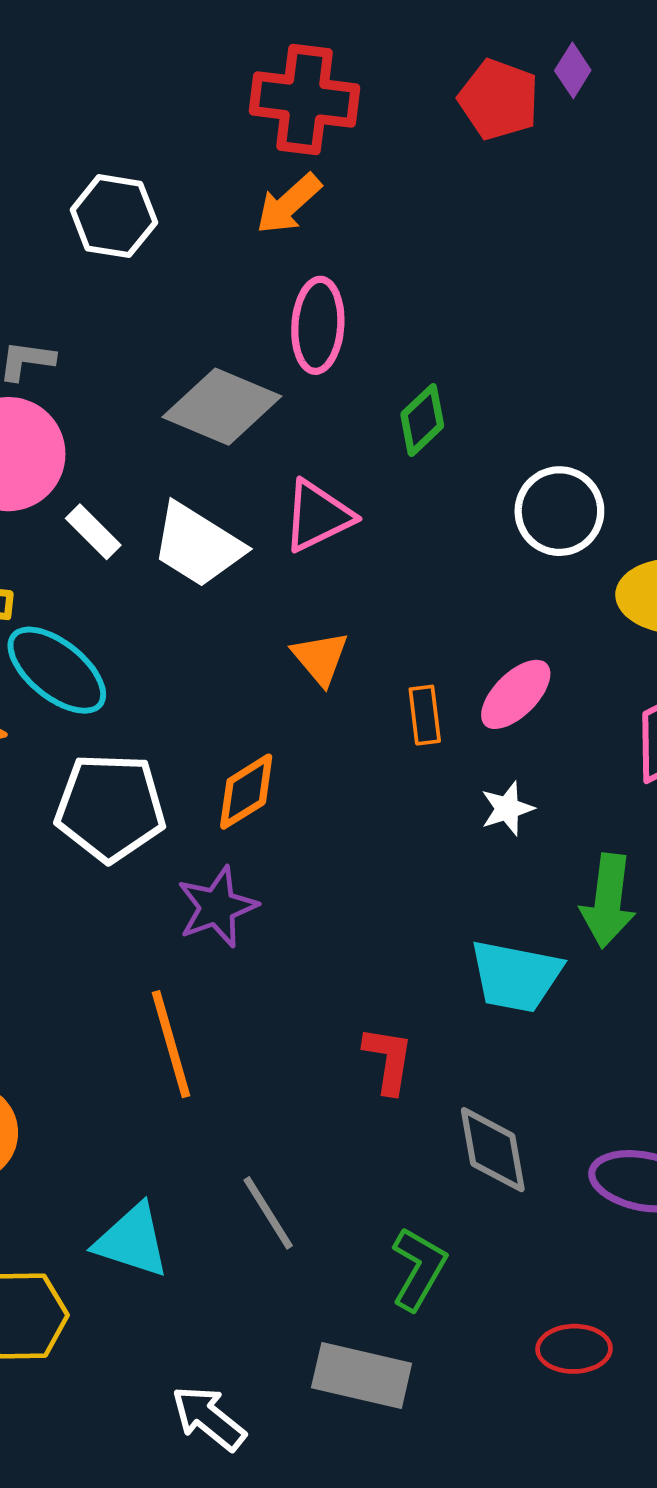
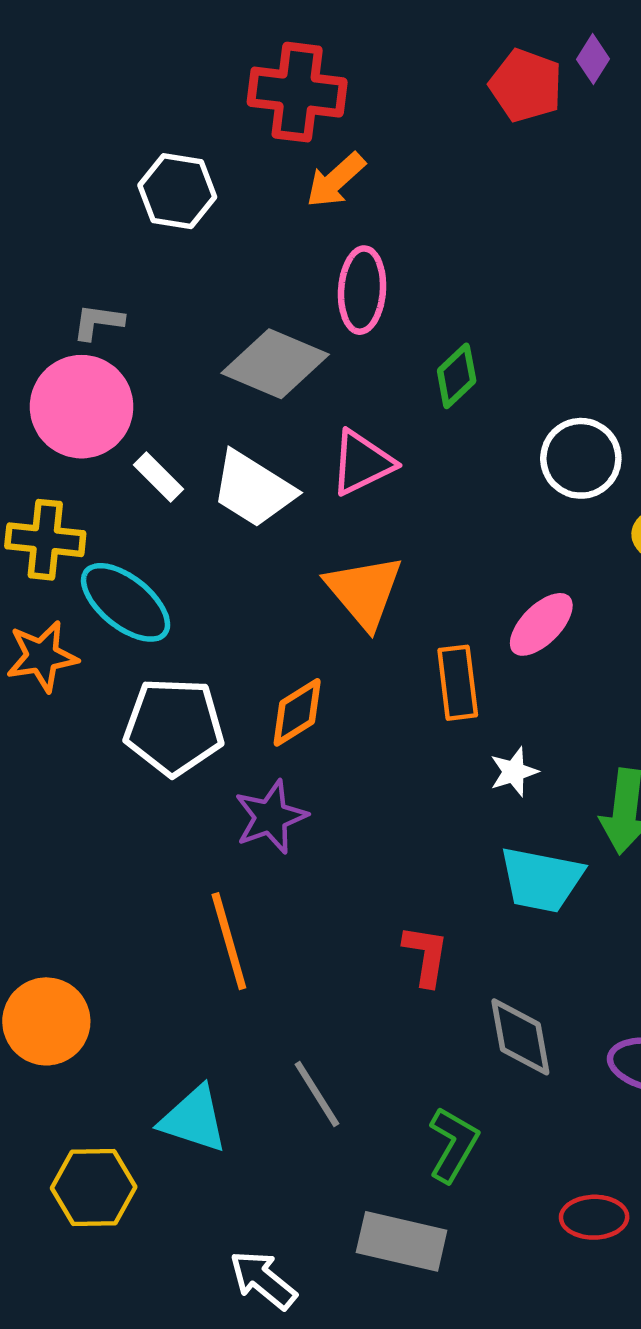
red cross: (304, 100) -> (297, 92), moved
orange triangle: (320, 658) -> (364, 591), size x1.5
orange rectangle: (425, 715) -> (458, 683), moved, size x1.4
white star: (507, 809) -> (514, 772), moved

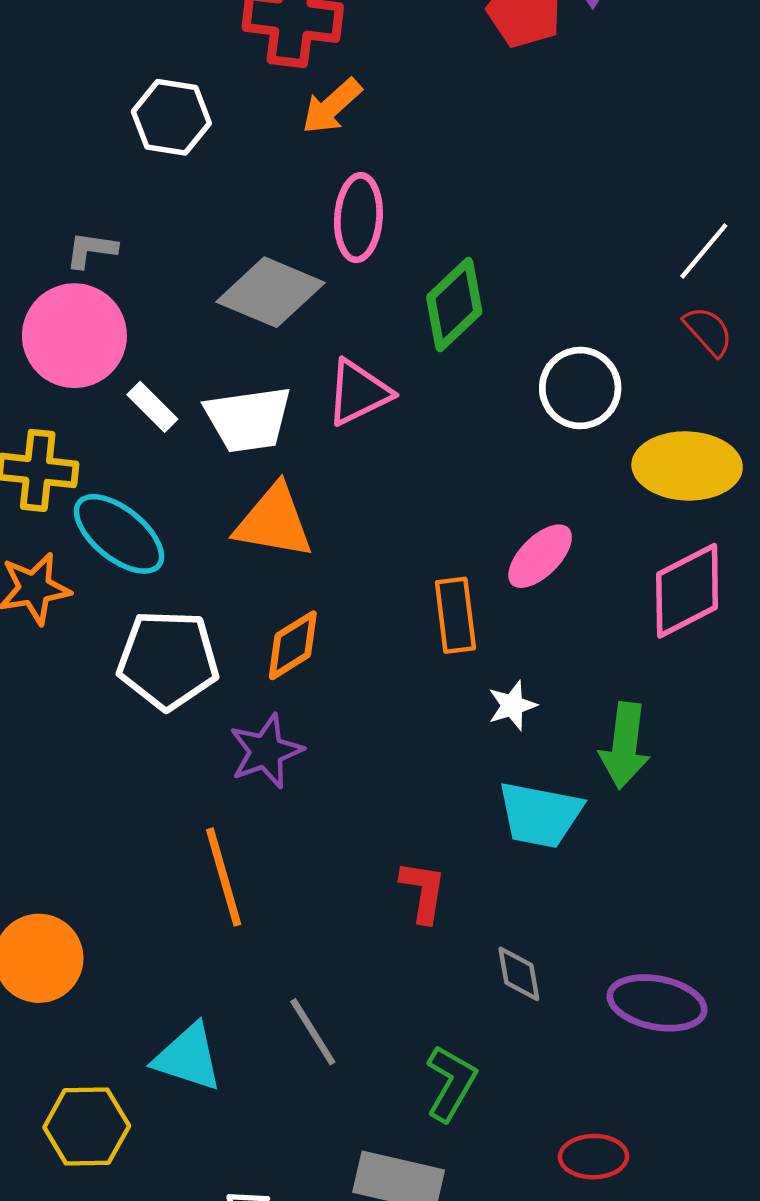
green diamond: (457, 376) -> (454, 304), size x1.4
white trapezoid: (253, 489) -> (248, 419), turned -40
orange triangle: (364, 591) -> (274, 522), moved, turned -40
gray diamond: (520, 1037) -> (519, 974), size x0.7

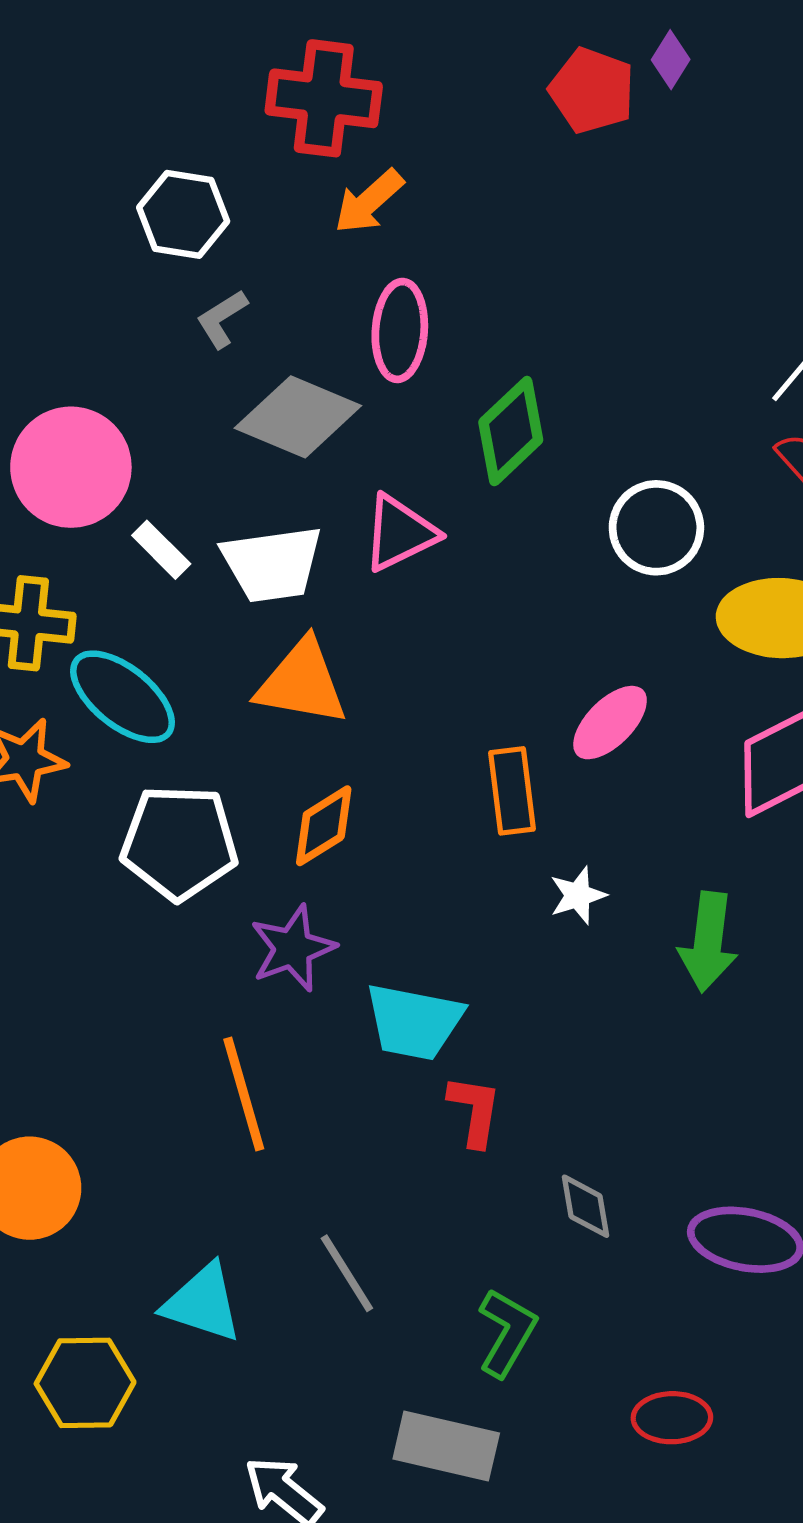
gray L-shape: (91, 250) -> (222, 319), moved, turned -40
cyan trapezoid: (540, 815) -> (414, 1022), moved

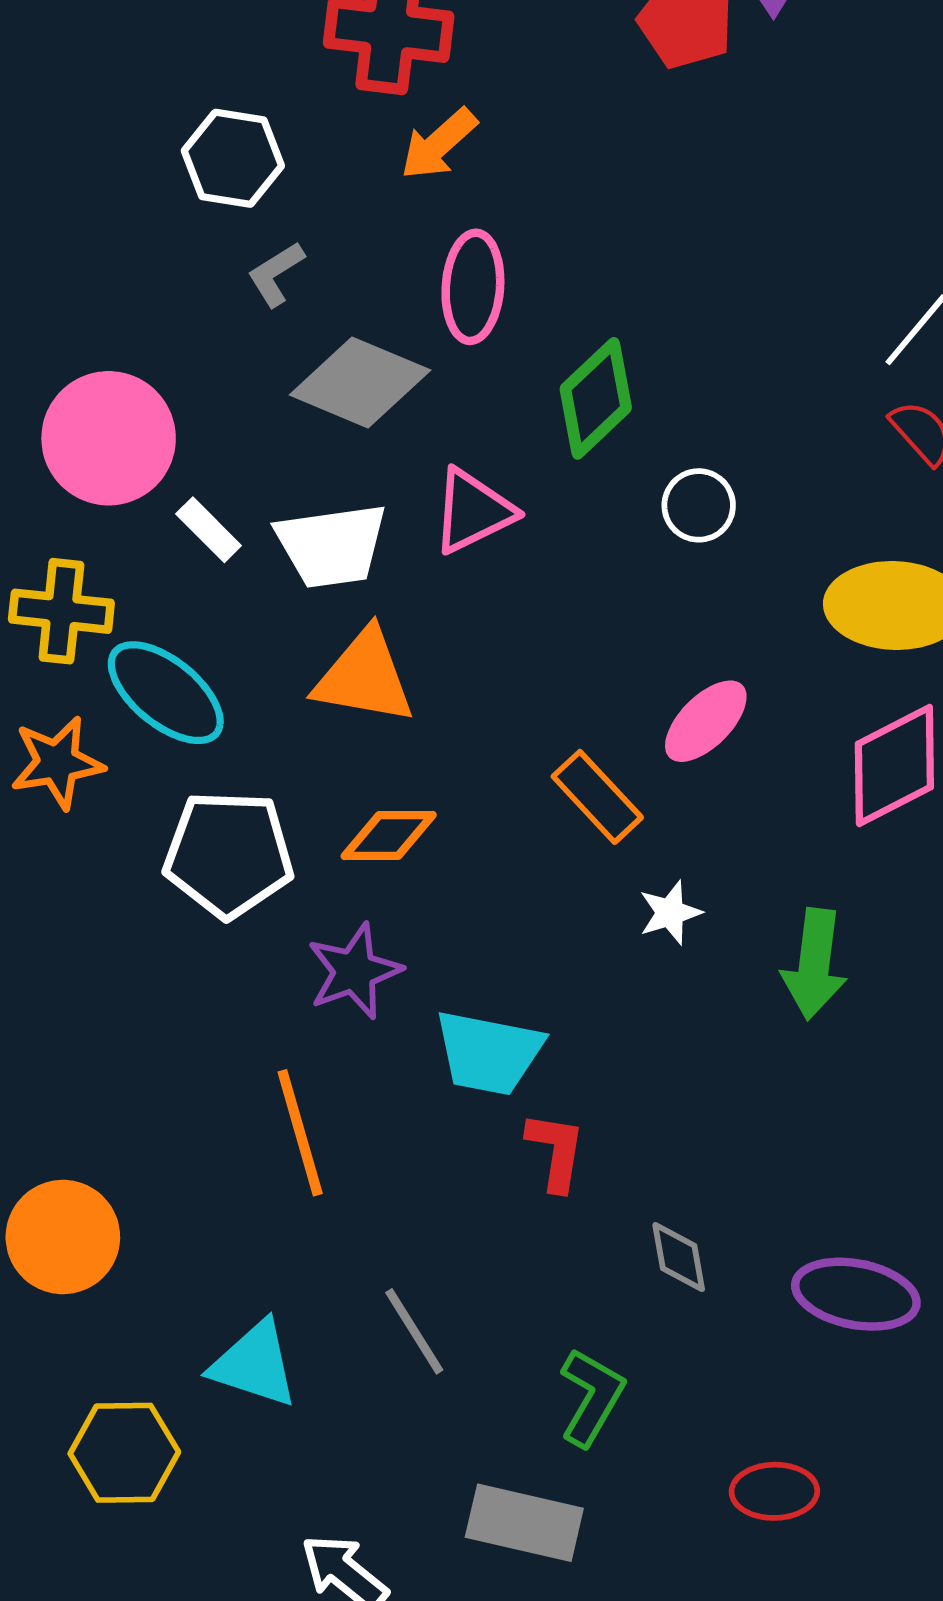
white circle: (656, 528) -> (699, 505), moved, size x0.7
orange rectangle: (512, 791) -> (597, 797), turned -36
orange diamond: (324, 826) -> (389, 836), turned 32

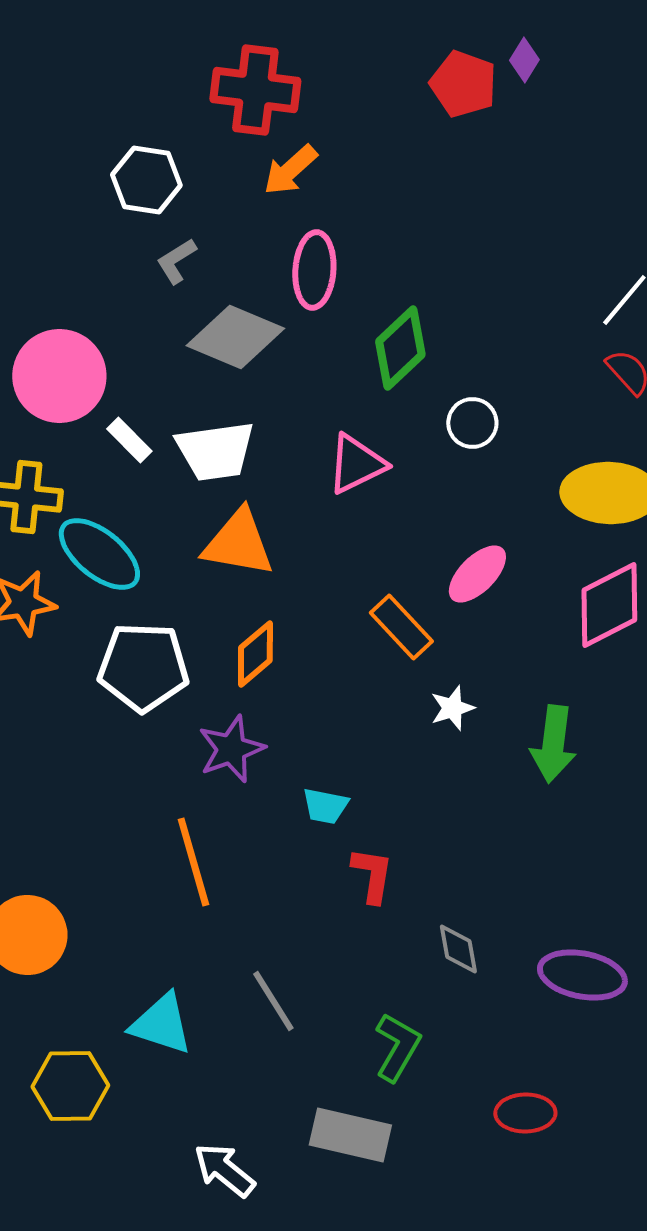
pink triangle: (473, 511) -> (356, 464), moved
orange diamond: (389, 836) -> (255, 654), turned -40
cyan trapezoid: (489, 1053) -> (325, 806), size x0.6

